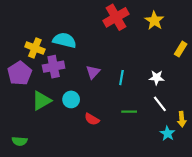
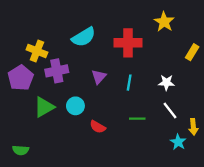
red cross: (116, 17) -> (128, 43), moved, turned 30
cyan semicircle: (65, 40) -> (84, 37), moved, turned 135

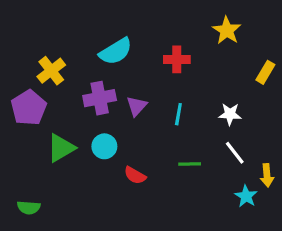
red cross: (128, 43) -> (177, 59), size x0.7
yellow cross: (37, 51) -> (51, 71), turned 30
purple cross: (57, 71) -> (100, 98), moved

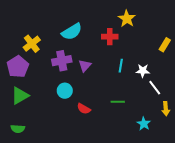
yellow star: (227, 30) -> (127, 19), moved
cyan line: (178, 114) -> (121, 66), moved
green triangle: (61, 148) -> (20, 96), moved
white line: (235, 153) -> (155, 88), moved
cyan star: (246, 196) -> (144, 124), moved

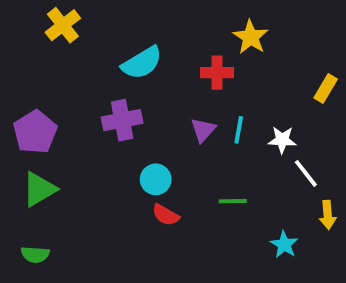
yellow cross: (32, 44) -> (63, 25), moved
purple triangle: (85, 66) -> (203, 130), moved
cyan circle: (65, 91) -> (156, 179), moved

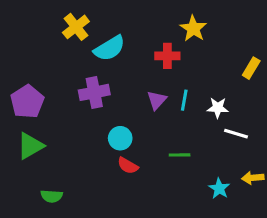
yellow cross: (63, 25) -> (76, 27), moved
white line: (306, 173) -> (236, 134), turned -35
yellow arrow: (328, 215) -> (253, 178), moved, turned 90
green semicircle: (35, 254) -> (52, 196), moved

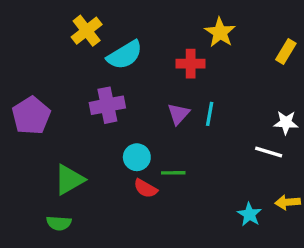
yellow rectangle: (251, 68) -> (286, 51), moved
white star: (218, 108) -> (286, 123), moved
green triangle: (30, 146) -> (69, 180), moved
green line: (180, 155) -> (173, 173), moved

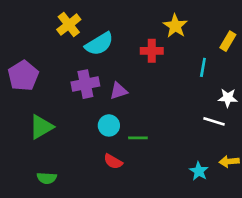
purple triangle: (178, 114) -> (119, 91), moved, turned 30
cyan line: (210, 114) -> (203, 67), moved
purple pentagon: (31, 116) -> (23, 76), moved
green triangle: (69, 180) -> (41, 127), moved
red semicircle: (146, 188) -> (113, 161), moved

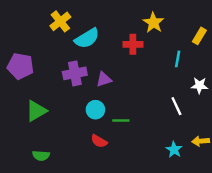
purple pentagon: (23, 76) -> (20, 66), turned -30
white line: (214, 121) -> (176, 106), moved, turned 48

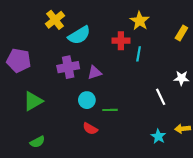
cyan line: (178, 59) -> (139, 54), moved
green semicircle: (41, 156) -> (37, 142), turned -32

